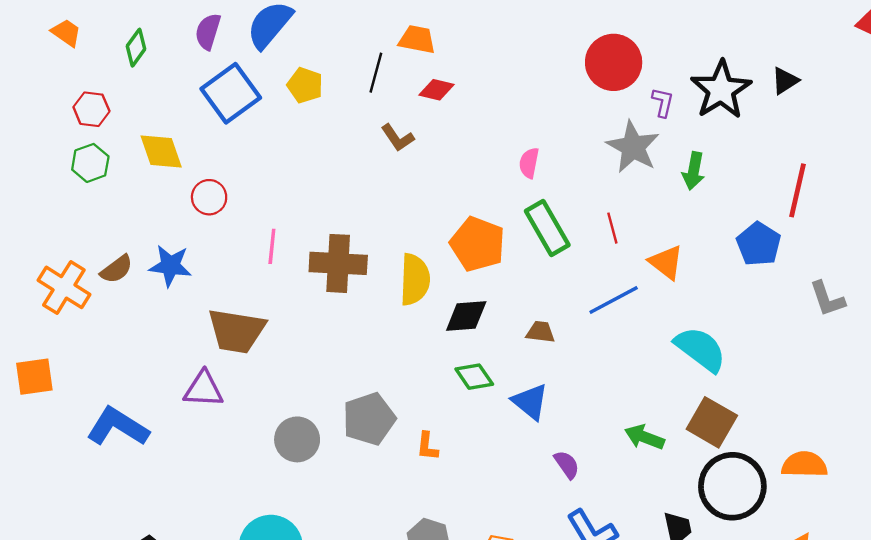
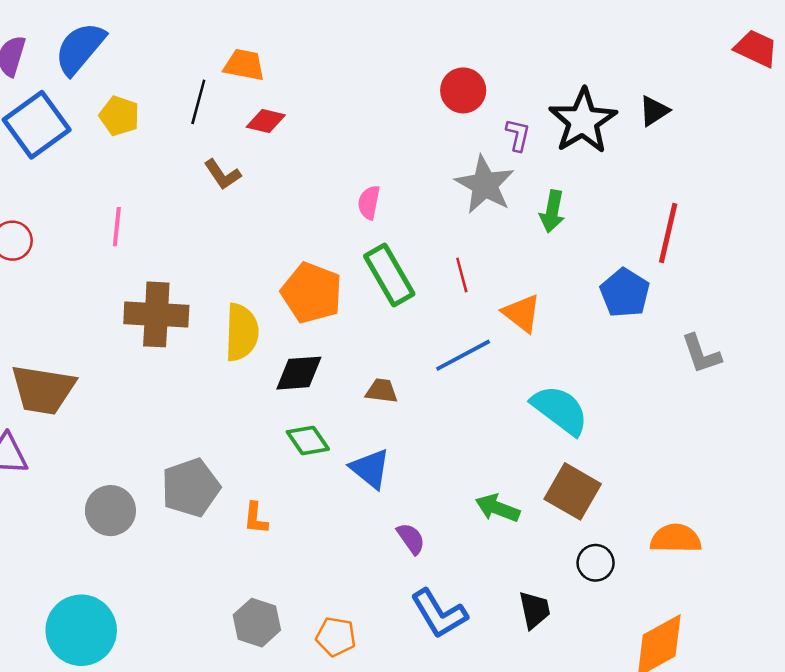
red circle: (614, 62) -> (463, 90), size x0.7
pink line: (272, 246) -> (117, 227), moved
black circle: (732, 486) -> (596, 563), size x0.5

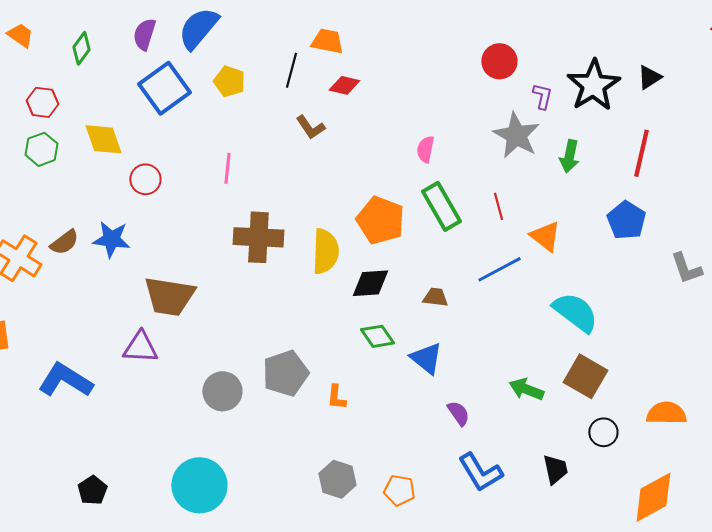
red line: (668, 233) -> (641, 153), moved

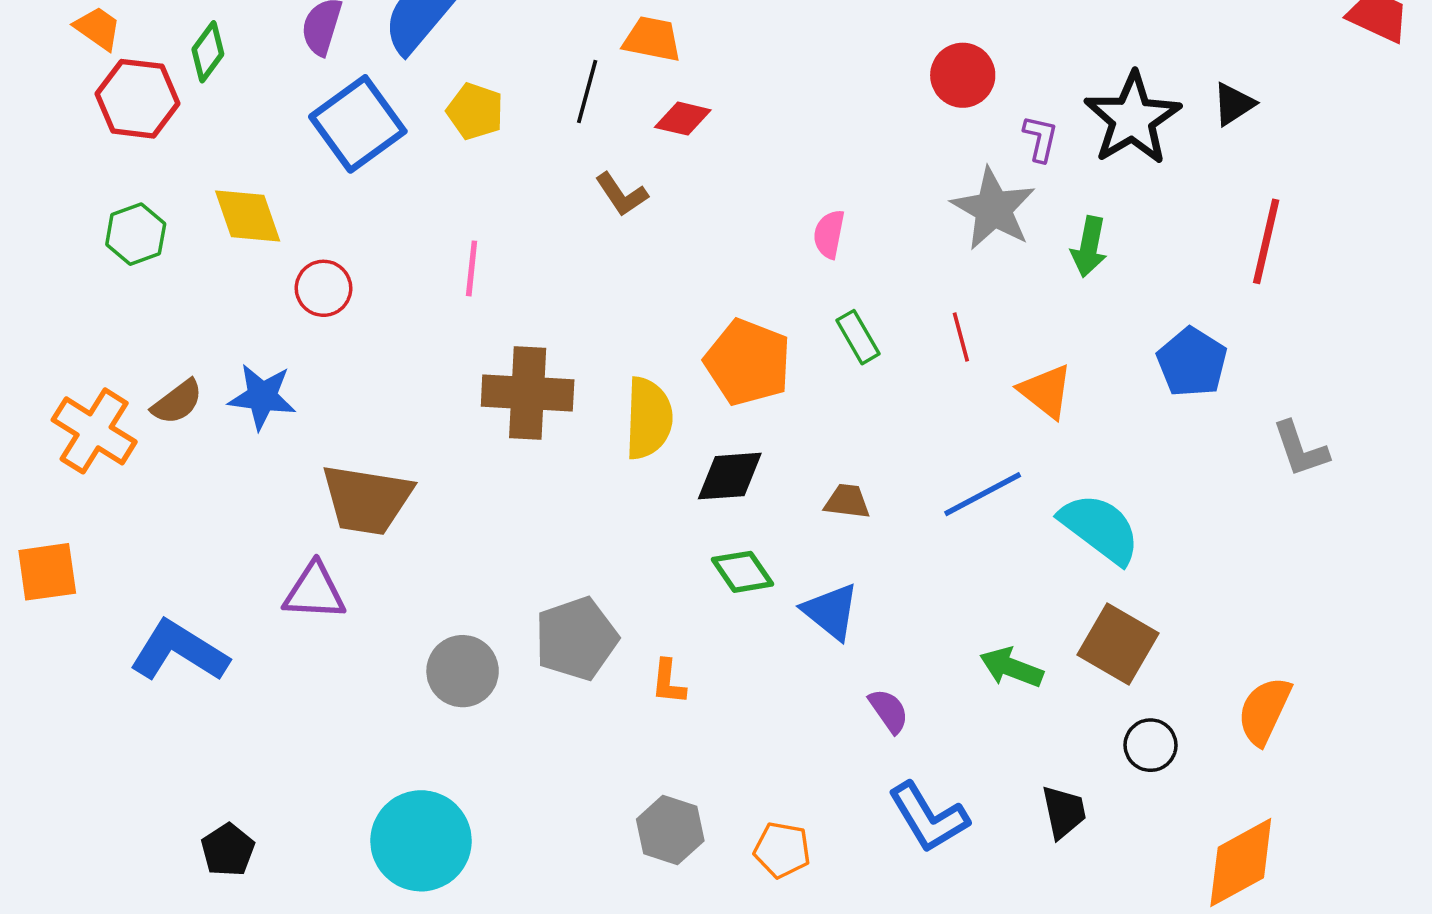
red hexagon: (42, 102) -> (138, 99), moved, size x1.4
red line: (641, 153) -> (1266, 241), moved
green rectangle: (441, 206) -> (858, 337), size x0.6
blue line: (499, 269) -> (983, 494), moved
orange semicircle: (666, 413) -> (1264, 711), turned -66

